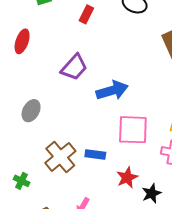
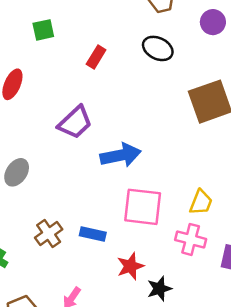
brown cross: (60, 157) -> (49, 234), size x0.7

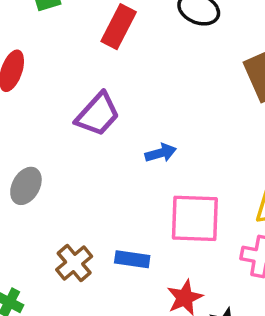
red rectangle: (96, 57) -> (119, 27), size x1.4
blue arrow: (121, 155) -> (161, 153), size x0.6

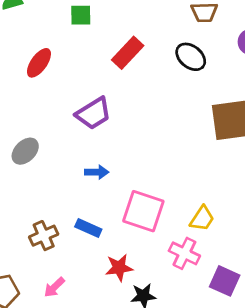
blue arrow: (161, 153) -> (97, 172), moved
brown cross: (74, 263) -> (44, 236), moved

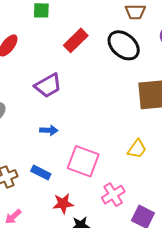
black ellipse: (191, 57) -> (124, 45), size x1.4
yellow trapezoid: (202, 219) -> (137, 149), moved
pink cross: (184, 253) -> (113, 195), turned 30

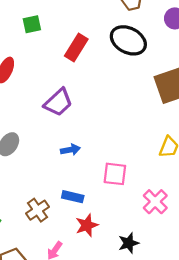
pink square: (83, 161) -> (115, 174), size x0.7
red star: (63, 204) -> (87, 225), moved

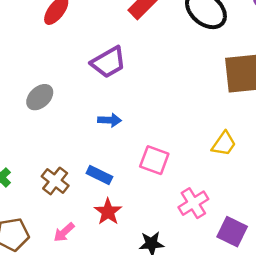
brown cross: (38, 210) -> (55, 181), turned -30
red star: (87, 225) -> (108, 212), turned -30

